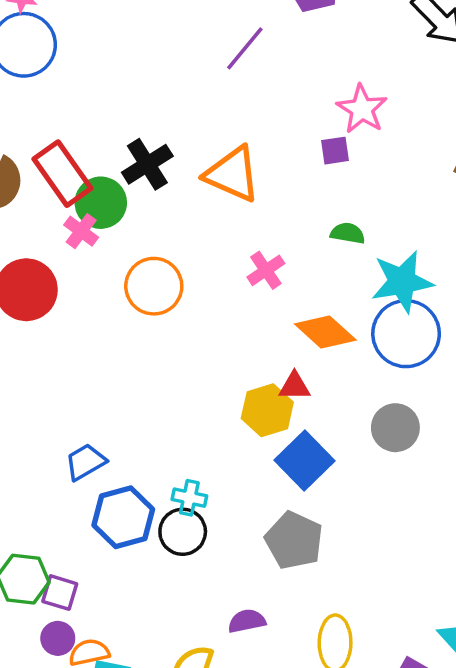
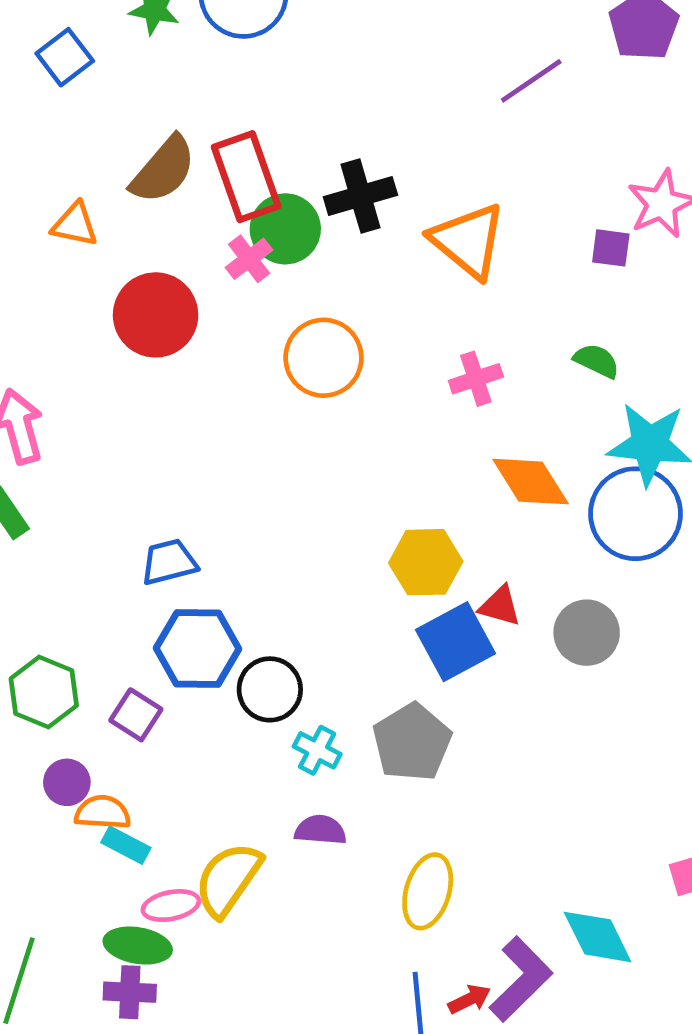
red triangle: (294, 386) -> (500, 606), moved
cyan cross: (189, 498) -> (317, 750), moved
purple square: (60, 593) -> (136, 715), moved

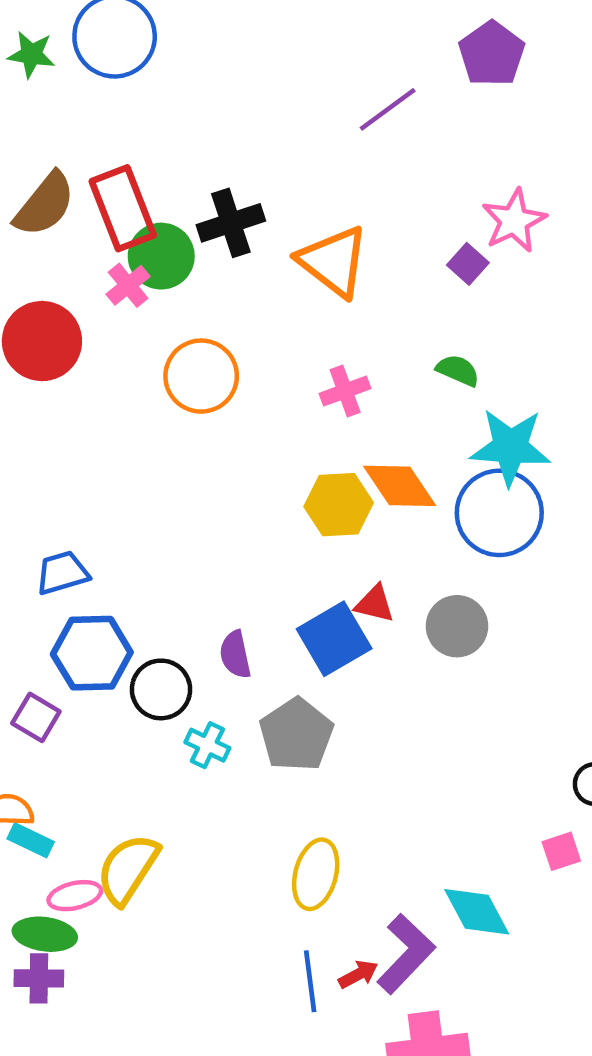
purple square: (611, 248) -> (468, 264), turned 36
yellow hexagon: (426, 562) -> (339, 505), moved
purple semicircle: (320, 830) -> (235, 655), moved, turned -105

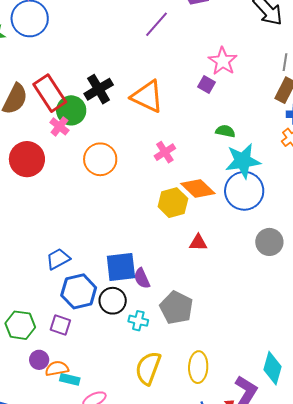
green semicircle: (458, 370) -> (225, 131), moved
gray circle: (457, 626) -> (269, 242), moved
blue square: (334, 639) -> (121, 267), moved, turned 36
yellow semicircle: (128, 869) -> (148, 368), moved
cyan diamond: (477, 912) -> (273, 368), turned 56

